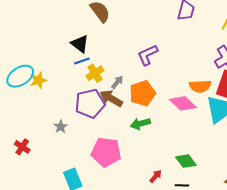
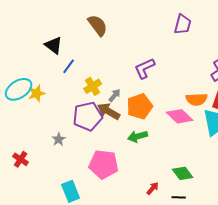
black triangle: (80, 44) -> (54, 45), moved
blue line: (82, 61) -> (69, 66), moved, turned -35

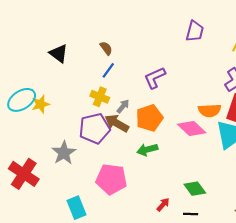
brown semicircle: (98, 25) -> (106, 48), moved, size x0.6
blue line: (69, 66) -> (108, 70), moved
yellow cross: (93, 86) -> (100, 97), turned -36
gray star: (59, 139) -> (64, 153), size x1.6
red cross: (21, 159) -> (24, 174), size x1.8

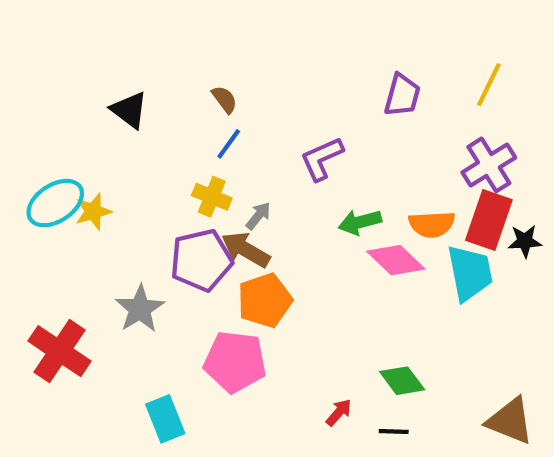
purple trapezoid: (195, 31) -> (402, 95), moved
orange pentagon: (149, 118) -> (265, 300), moved
green arrow: (147, 150) -> (360, 222), moved

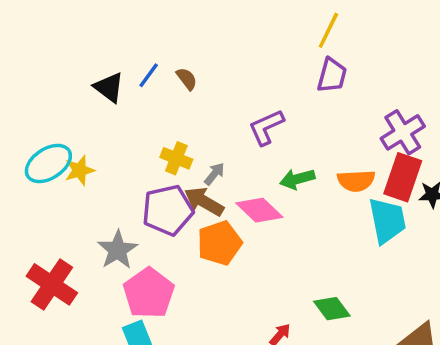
yellow line: (489, 85) -> (328, 30), moved
blue line: (229, 144) -> (149, 75), moved
pink diamond: (396, 260) -> (259, 210), moved
pink pentagon: (235, 362) -> (149, 293), moved, turned 30

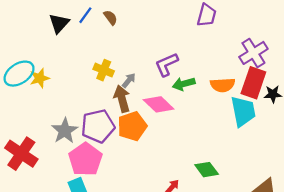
black triangle: (109, 87) -> (59, 23), turned 35
purple L-shape: (266, 127) -> (167, 64), moved
brown arrow: (204, 201) -> (122, 99), turned 45
purple pentagon: (168, 210) -> (98, 126), moved

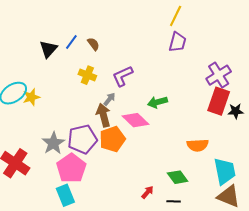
purple L-shape: (167, 64) -> (122, 76), moved
yellow cross: (104, 70) -> (87, 75), moved
orange semicircle: (223, 85) -> (198, 145), moved
cyan trapezoid: (243, 111) -> (225, 171), moved

